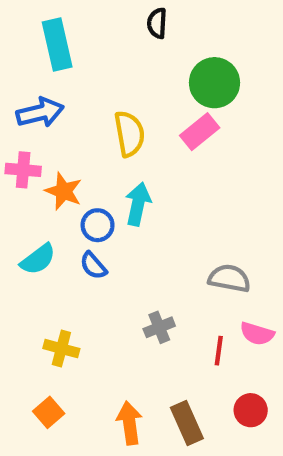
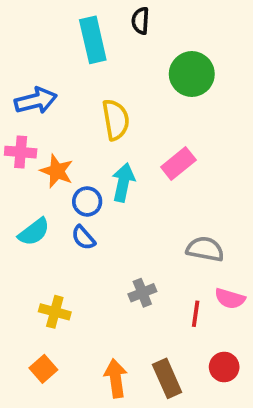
cyan rectangle: (57, 44) -> (93, 40), moved
pink rectangle: (200, 132) -> (178, 163), moved

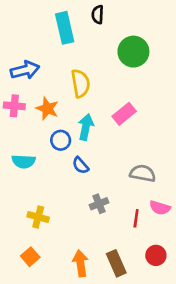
orange star: (57, 171) -> (47, 108), moved
cyan semicircle: (34, 232) -> (24, 161), turned 40
blue semicircle: (83, 238) -> (80, 165), moved

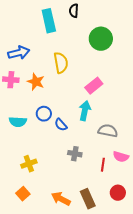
cyan arrow: (86, 127) -> (85, 111), moved
blue circle: (61, 140) -> (44, 114), moved
gray cross: (99, 204) -> (75, 154), turned 32
yellow cross: (38, 217) -> (29, 164), turned -35
orange arrow: (80, 263) -> (61, 199), turned -54

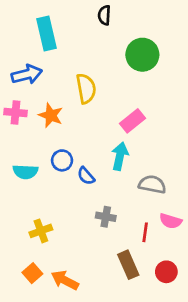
cyan rectangle: (49, 21) -> (47, 34), moved
orange arrow: (61, 199) -> (65, 280), moved
brown rectangle: (88, 199) -> (128, 265), moved

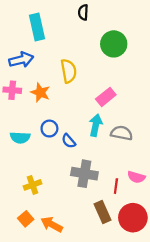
gray semicircle: (152, 184) -> (122, 133), moved
gray cross: (106, 217) -> (84, 174), size x1.6
red circle: (166, 272) -> (133, 218), size x1.6

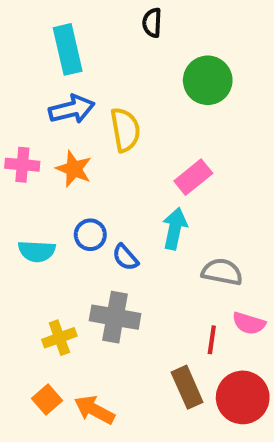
blue arrow: (21, 60) -> (72, 109), moved
gray semicircle: (122, 133) -> (222, 272), moved
gray cross: (84, 174) -> (115, 317), moved

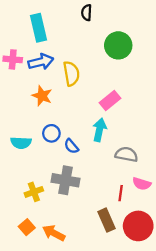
pink cross: (22, 165) -> (13, 59), moved

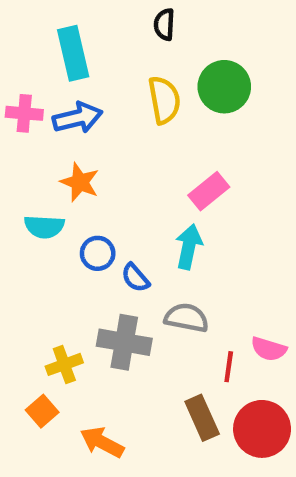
yellow semicircle: (71, 74) -> (164, 100), moved
cyan semicircle: (21, 143) -> (44, 227), moved
gray semicircle: (126, 154) -> (186, 318), moved
orange square: (27, 227) -> (42, 411), moved

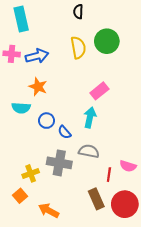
cyan rectangle: (73, 53) -> (21, 19), moved

